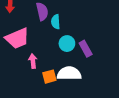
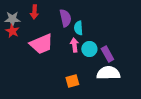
pink arrow: (33, 61) -> (74, 45), moved
white semicircle: (69, 74) -> (108, 73), moved

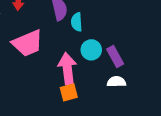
pink arrow: (74, 45) -> (67, 68), moved, size x1.6
white semicircle: (108, 73) -> (116, 82), size x0.6

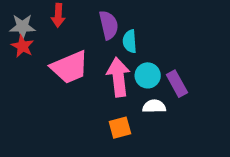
pink arrow: (67, 68) -> (118, 77), moved
white semicircle: (116, 82) -> (154, 106), moved

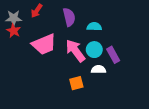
red arrow: (58, 15) -> (37, 11), turned 32
cyan semicircle: (130, 41) -> (94, 27), moved, turned 96
pink arrow: (118, 77) -> (75, 51), turned -30

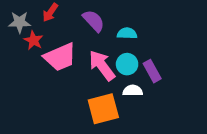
purple semicircle: (69, 17) -> (94, 21), turned -30
red star: (14, 31) -> (34, 40), moved
orange square: (76, 83) -> (103, 109), size x1.6

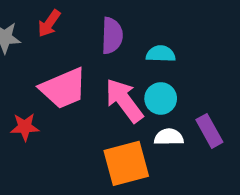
purple semicircle: (94, 21) -> (112, 36), turned 45
red star: (34, 40) -> (25, 127), moved, turned -30
purple rectangle: (152, 71) -> (209, 131), moved

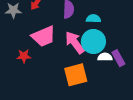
cyan circle: (161, 98) -> (93, 41), size x1.5
white semicircle: (169, 137) -> (105, 57), moved

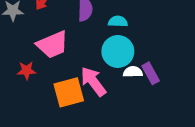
pink arrow: (75, 43) -> (93, 81), moved
orange square: (76, 75) -> (69, 92), moved

